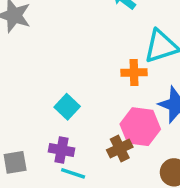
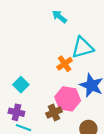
orange cross: (134, 72) -> (65, 64), turned -35

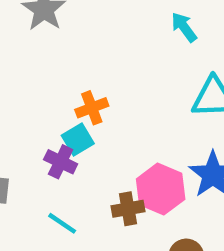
orange cross: (65, 64) -> (92, 108), moved
purple cross: (16, 112) -> (61, 162), moved

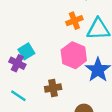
orange cross: (92, 108) -> (74, 21), moved
pink hexagon: (161, 189) -> (74, 55), moved

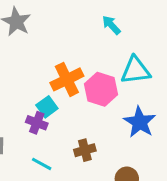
orange cross: (74, 21) -> (67, 79), moved, size x1.5
pink hexagon: (74, 55) -> (101, 89), moved

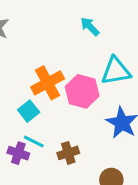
purple cross: (37, 123) -> (18, 153), moved
cyan line: (42, 164) -> (34, 141), moved

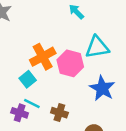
brown cross: (68, 153) -> (59, 113), turned 35

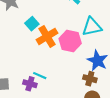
cyan square: (28, 79) -> (32, 24), moved
brown cross: (59, 113) -> (90, 79), moved

